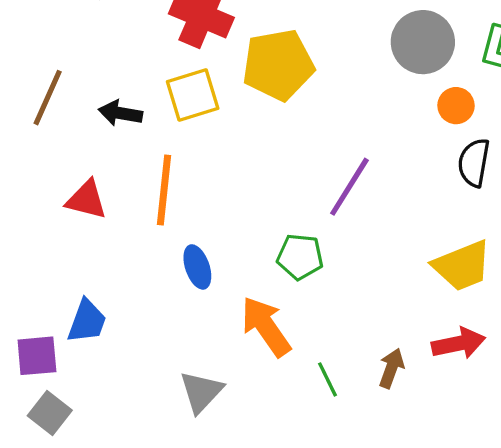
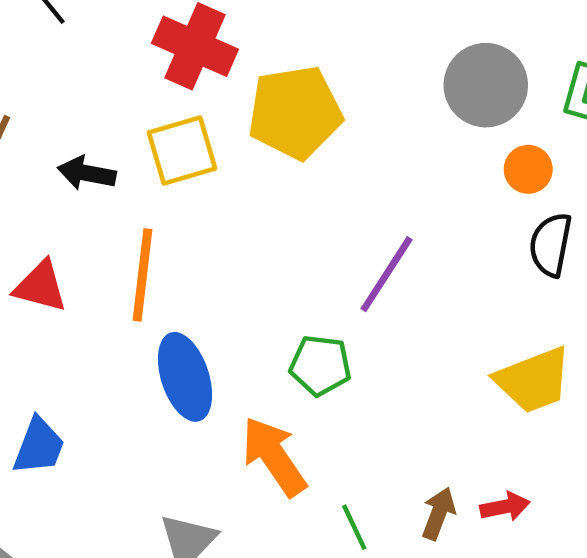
blue ellipse: (197, 267) -> (185, 377), size x1.5
red arrow: (458, 343) -> (505, 507), moved, size x0.7

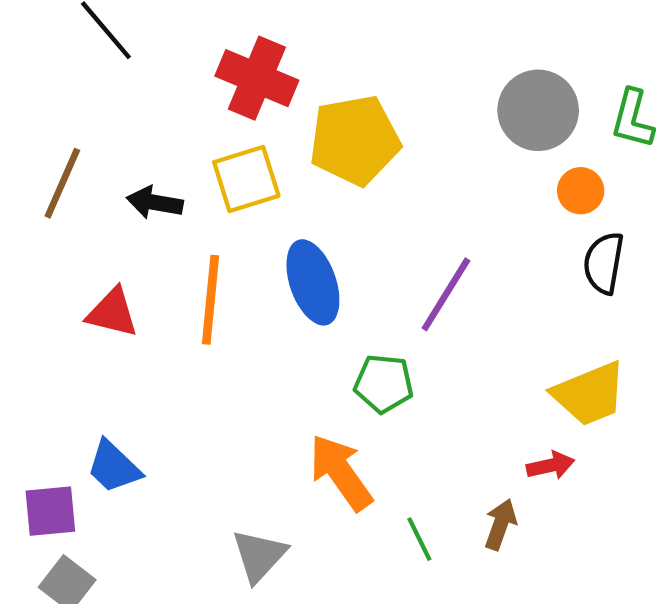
blue ellipse: (185, 377) -> (313, 282), moved
blue trapezoid: (39, 446) -> (114, 467), turned 114
red arrow: (505, 507) -> (550, 465), moved

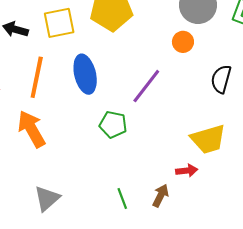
orange circle: (581, 191) -> (183, 42), moved
orange arrow: (341, 472) -> (32, 129), moved

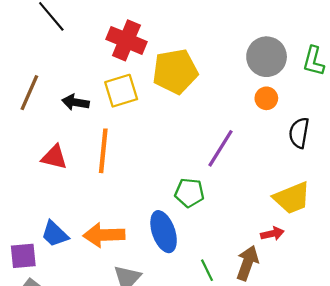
orange circle: (183, 42) -> (266, 98), moved
blue ellipse: (85, 74) -> (164, 232), moved
orange arrow: (32, 129) -> (104, 235), moved, turned -57
brown arrow: (161, 196) -> (247, 263), size x1.4

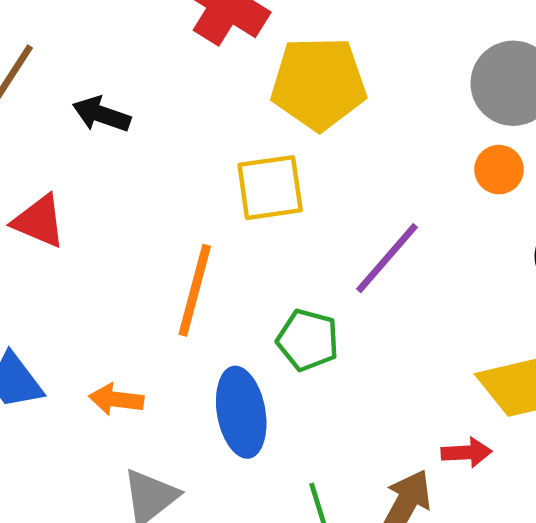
yellow square: (121, 91) -> (270, 188), moved
orange line: (103, 151) -> (195, 290), moved
orange arrow: (104, 235) -> (116, 399), size x0.6

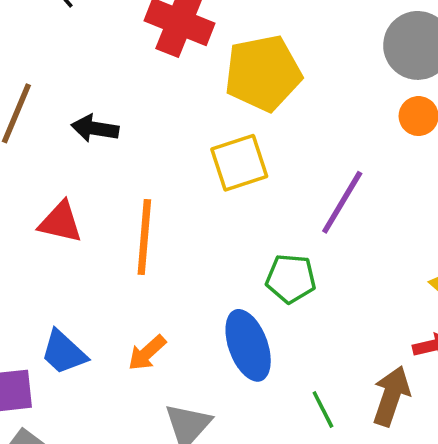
orange line: (195, 290) -> (144, 237), moved
orange arrow: (116, 399) -> (147, 353), turned -39

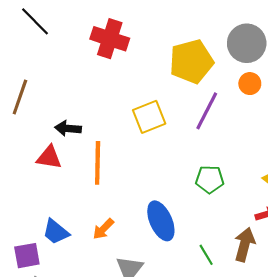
yellow pentagon: (263, 73) -> (191, 61), moved
black arrow: (95, 128) -> (68, 128), moved
purple line: (342, 202) -> (207, 111), moved
green pentagon: (291, 278) -> (210, 179), moved

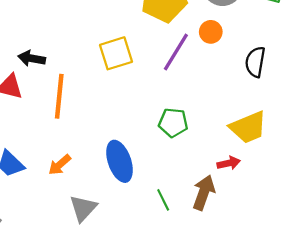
orange circle: (250, 84) -> (211, 32), moved

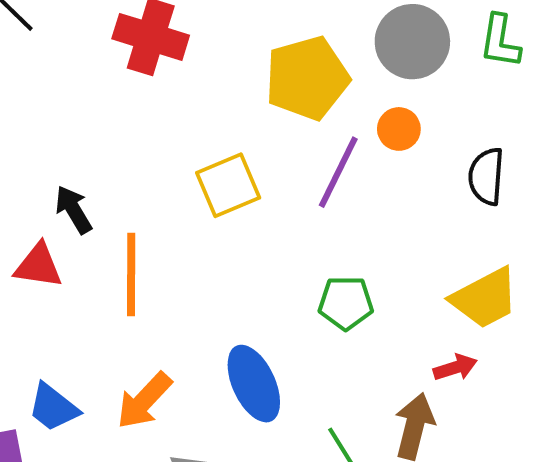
black arrow: (32, 58) -> (74, 210), turned 55
orange arrow: (60, 165) -> (144, 401), size x1.4

